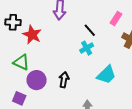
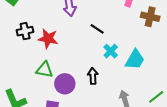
black line: (90, 30) -> (97, 29), moved
cyan cross: (87, 48) -> (111, 51), moved

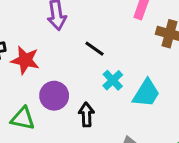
green triangle: (44, 70) -> (23, 118), moved
purple circle: (65, 84) -> (54, 96), moved

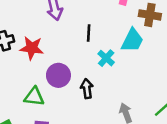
black line: (94, 49) -> (89, 33), turned 63
cyan trapezoid: (146, 93) -> (132, 40), moved

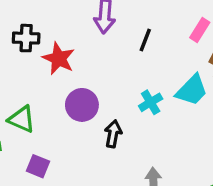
black line: (89, 33) -> (145, 40), moved
green triangle: (34, 97) -> (22, 119), moved

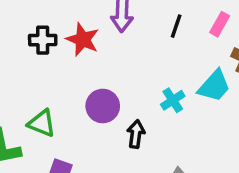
black line: (145, 40) -> (176, 26), moved
red star: (59, 59) -> (83, 40), moved

